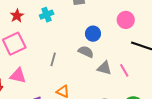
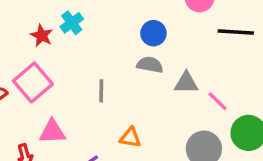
red star: (17, 16) -> (42, 36), moved
pink line: (124, 70) -> (218, 101), moved

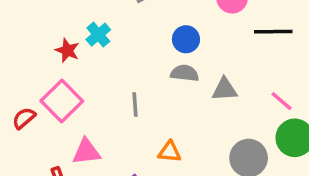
pink line: (218, 101) -> (281, 101), moved

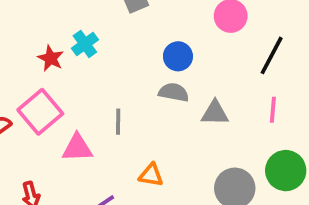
black line: (273, 32) -> (272, 55), turned -66
pink line: (281, 101) -> (273, 110), moved, turned 50
pink triangle: (86, 152) -> (77, 148), moved

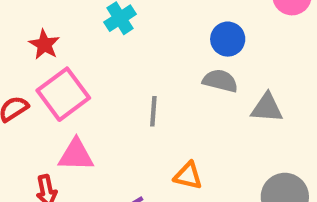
red star: (51, 58) -> (44, 44), moved
pink triangle: (77, 148) -> (76, 155), moved

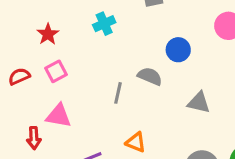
gray semicircle: (220, 81) -> (150, 76), moved
pink square: (63, 94) -> (56, 71), size x0.6

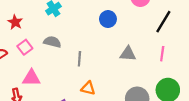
gray semicircle: (150, 76) -> (52, 42), moved
gray line: (118, 93) -> (79, 59), moved

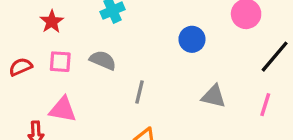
pink square: (25, 47) -> (60, 62), turned 32

